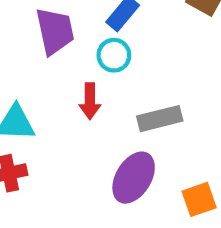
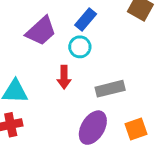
purple trapezoid: (55, 31) -> (41, 31), turned 60
orange square: (199, 199) -> (136, 129), moved

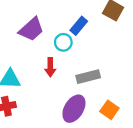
blue rectangle: (86, 20) -> (79, 26), moved
orange square: (136, 129) -> (109, 110), turned -36

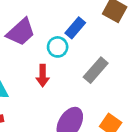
gray rectangle: (88, 77) -> (96, 70), moved, turned -35

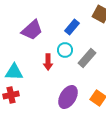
cyan circle: (58, 47) -> (65, 50), moved

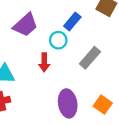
cyan circle: (65, 50) -> (58, 40), moved
purple ellipse: (68, 97) -> (68, 103), turned -40

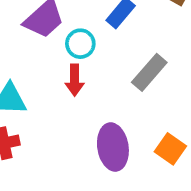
cyan circle: (58, 40) -> (80, 44), moved

